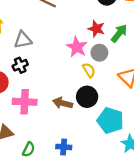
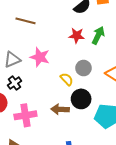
pink star: (77, 47) -> (40, 57), moved
gray circle: (99, 53) -> (83, 68), moved
yellow semicircle: (89, 70) -> (67, 79), moved

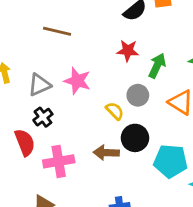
green arrow: (98, 35) -> (157, 66), moved

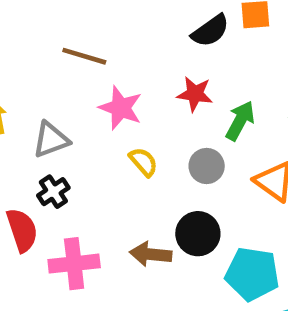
pink star: (77, 81) -> (121, 108), moved
yellow semicircle: (115, 111) -> (143, 162), moved

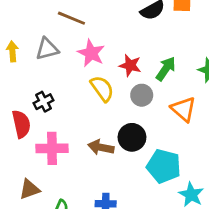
red star: (195, 94) -> (130, 65), moved
gray triangle: (51, 140) -> (47, 49), moved
yellow semicircle: (143, 162) -> (102, 89), size x1.4

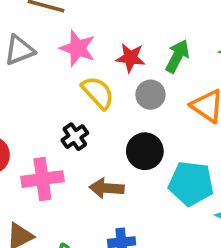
black cross: (43, 102) -> (75, 137), moved
brown arrow: (101, 147) -> (107, 188), moved

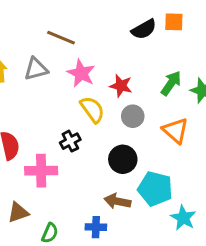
green arrow: (177, 56) -> (171, 83), moved
brown arrow: (107, 188) -> (117, 201), moved

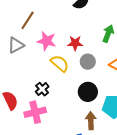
brown line: (61, 38) -> (28, 20), turned -66
black cross: (70, 141) -> (42, 89), moved
brown arrow: (117, 201) -> (91, 121), turned 90

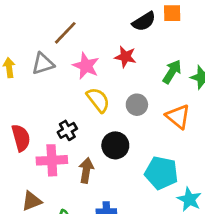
red star: (75, 43) -> (125, 57), moved
black circle: (88, 92) -> (115, 145), moved
brown arrow: (91, 121) -> (86, 170), moved

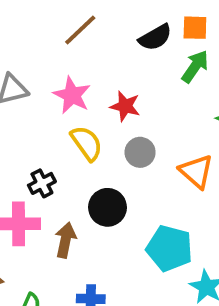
brown line: (65, 33) -> (80, 30), moved
red star: (125, 57) -> (125, 106), moved
green arrow: (172, 72) -> (195, 67), moved

